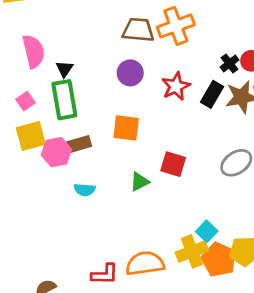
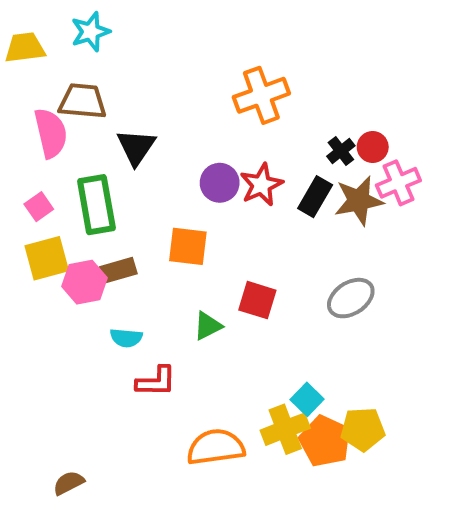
brown trapezoid: (138, 30) -> (83, 101), moved
black triangle: (64, 69) -> (136, 147), moved, size x1.5
purple circle: (130, 73) -> (220, 183), moved
red L-shape: (105, 274) -> (156, 381), moved

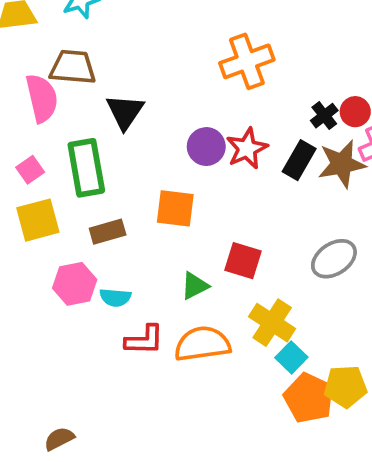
pink hexagon: (84, 282) -> (75, 284), moved
yellow cross: (285, 429) -> (272, 323), moved, turned -36
orange semicircle: (216, 447) -> (202, 344), moved

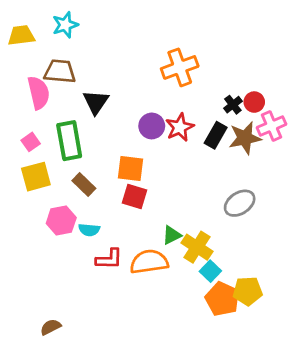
brown rectangle: (108, 232) -> (84, 185), turned 60
red square: (243, 261) -> (134, 197), moved
green triangle: (195, 286) -> (172, 235), moved

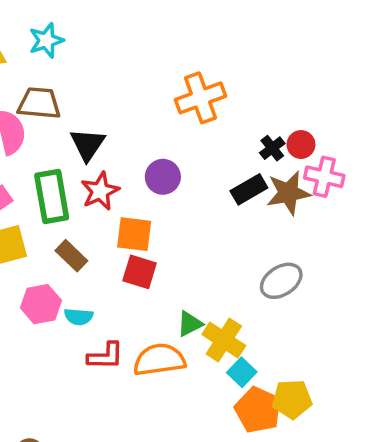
pink cross: (272, 126) -> (324, 177), turned 36
red star: (180, 127) -> (100, 191), moved
black rectangle: (216, 135) -> (249, 189), turned 30

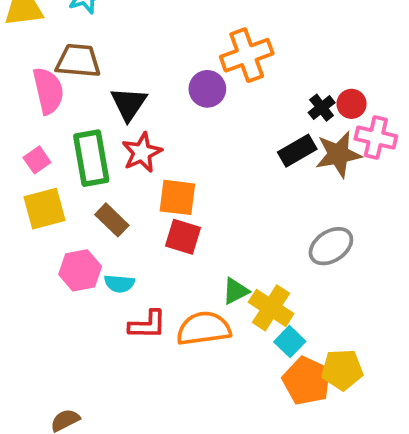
purple circle: (163, 177) -> (207, 89), moved

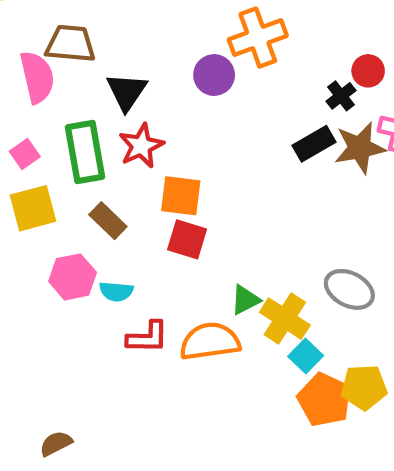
red circle: (352, 104) -> (368, 71), moved
gray ellipse: (331, 246) -> (349, 289), moved, turned 60

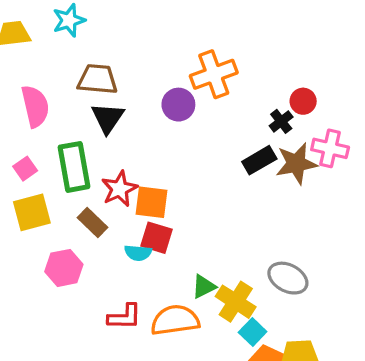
brown trapezoid: (70, 44) -> (98, 79), moved
red star: (141, 146) -> (119, 189), moved
cyan semicircle: (116, 291) -> (138, 253), moved

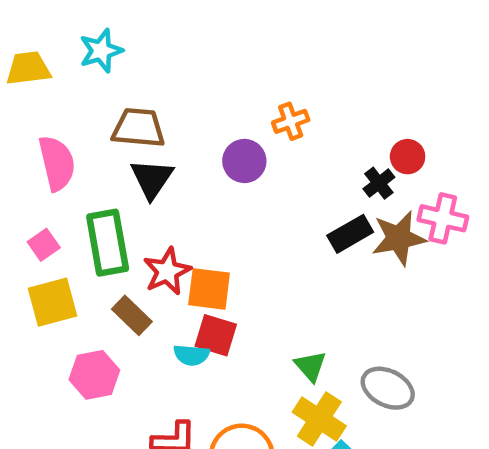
orange cross: (214, 74) -> (291, 121), size x0.6
green triangle: (204, 287) -> (311, 366), moved, turned -44

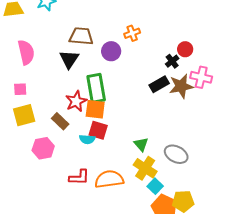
brown trapezoid: (138, 128) -> (81, 36), moved
green rectangle: (108, 243) -> (96, 88), moved
pink square: (44, 245) -> (20, 89), turned 32

